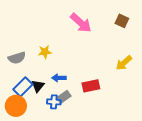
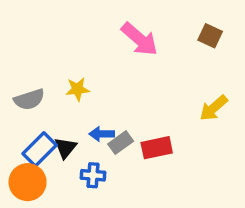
gray rectangle: (64, 97) -> (121, 143), moved

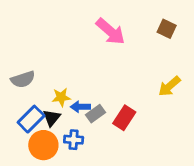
yellow star: (77, 89) -> (61, 97), moved
red rectangle: (157, 148) -> (124, 118), turned -45
orange circle: (28, 182) -> (43, 145), moved

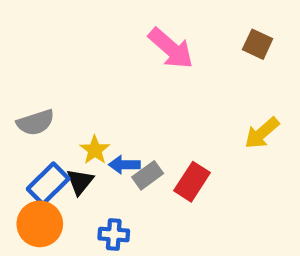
yellow star: (61, 97) -> (95, 150), turned -30
blue cross: (74, 140) -> (114, 235), moved
orange circle: (43, 145) -> (40, 224), moved

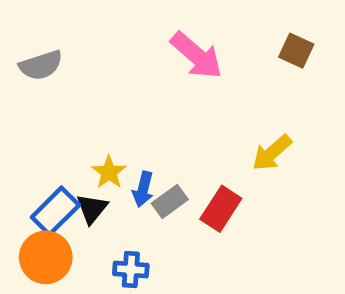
gray semicircle: (36, 122) -> (41, 65), moved
yellow arrow: (262, 133) -> (272, 153), moved
blue arrow: (124, 165) -> (143, 189), turned -76

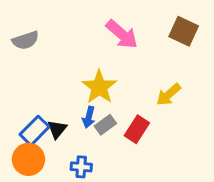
brown square: (296, 51) -> (184, 31), size x1.4
yellow star: (109, 172) -> (99, 87), moved, size x1.6

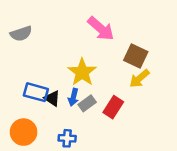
brown square: (184, 31) -> (136, 56), moved
black triangle: (57, 129) -> (52, 98), moved, turned -35
blue rectangle: (35, 131) -> (36, 92), moved, turned 60

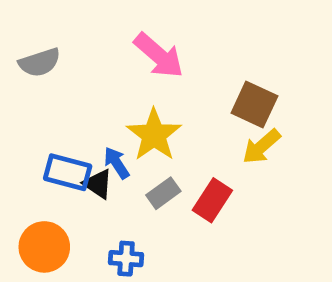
pink arrow: (101, 29) -> (159, 55), moved
blue arrow: (73, 97) -> (117, 163), moved, turned 133

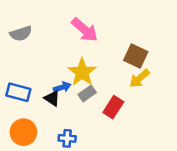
blue arrow: (117, 163) -> (62, 87), turned 105
blue rectangle: (68, 172) -> (18, 92), moved
gray rectangle: (163, 193) -> (87, 93), moved

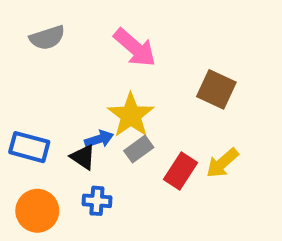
gray semicircle: (21, 34) -> (47, 38), moved
yellow arrow: (140, 78) -> (222, 163), moved
blue cross: (67, 138) -> (97, 201), moved

